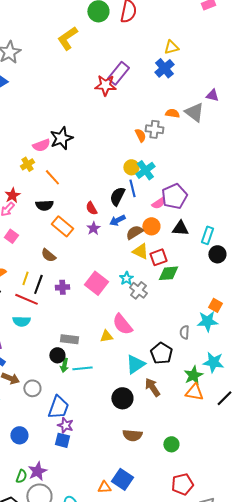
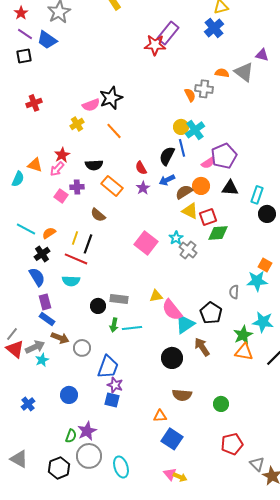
orange line: (52, 177) -> (114, 131), moved
purple cross: (62, 287) -> (77, 187), moved
pink semicircle: (122, 324) -> (172, 310), moved
black circle: (57, 355) -> (98, 306), moved
orange triangle: (104, 487) -> (160, 416), moved

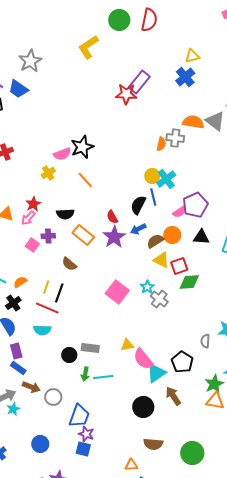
orange semicircle: (222, 73) -> (193, 122), size x1.5
orange semicircle: (190, 95) -> (161, 144), turned 40
purple star: (143, 188) -> (114, 237), size x1.6
green circle: (221, 404) -> (192, 453), size x1.5

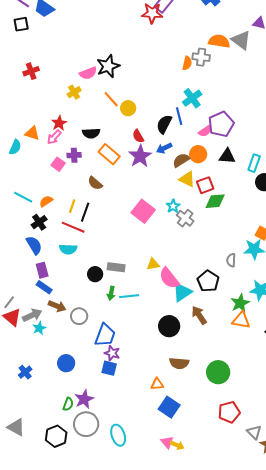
yellow circle: (152, 176) -> (128, 108), moved

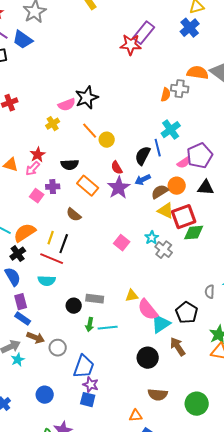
red square: (205, 185) -> (184, 217), size x1.4
orange semicircle: (46, 201) -> (25, 233), size x1.6
pink square: (143, 211) -> (122, 243), size x0.7

